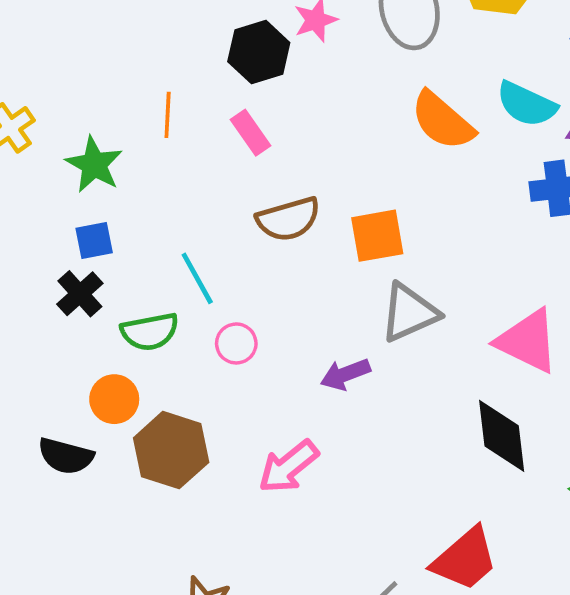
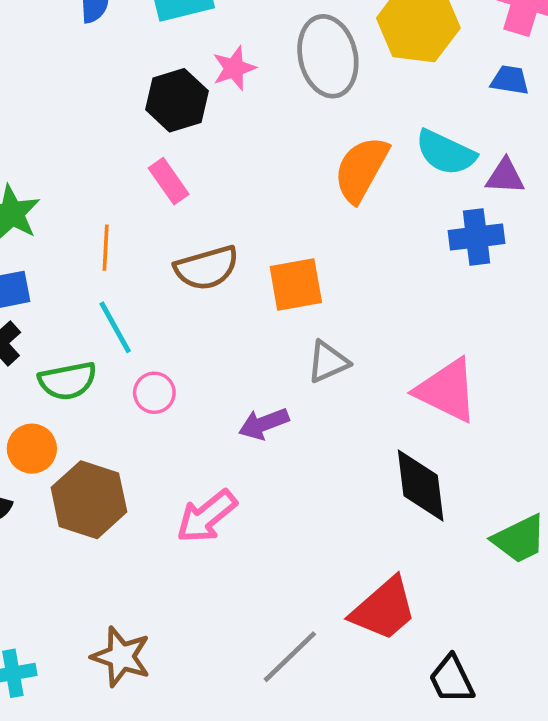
orange line: (168, 115) -> (106, 248), moved
orange semicircle: (442, 121) -> (361, 169), turned 78
gray triangle: (409, 313) -> (328, 362), size x0.7

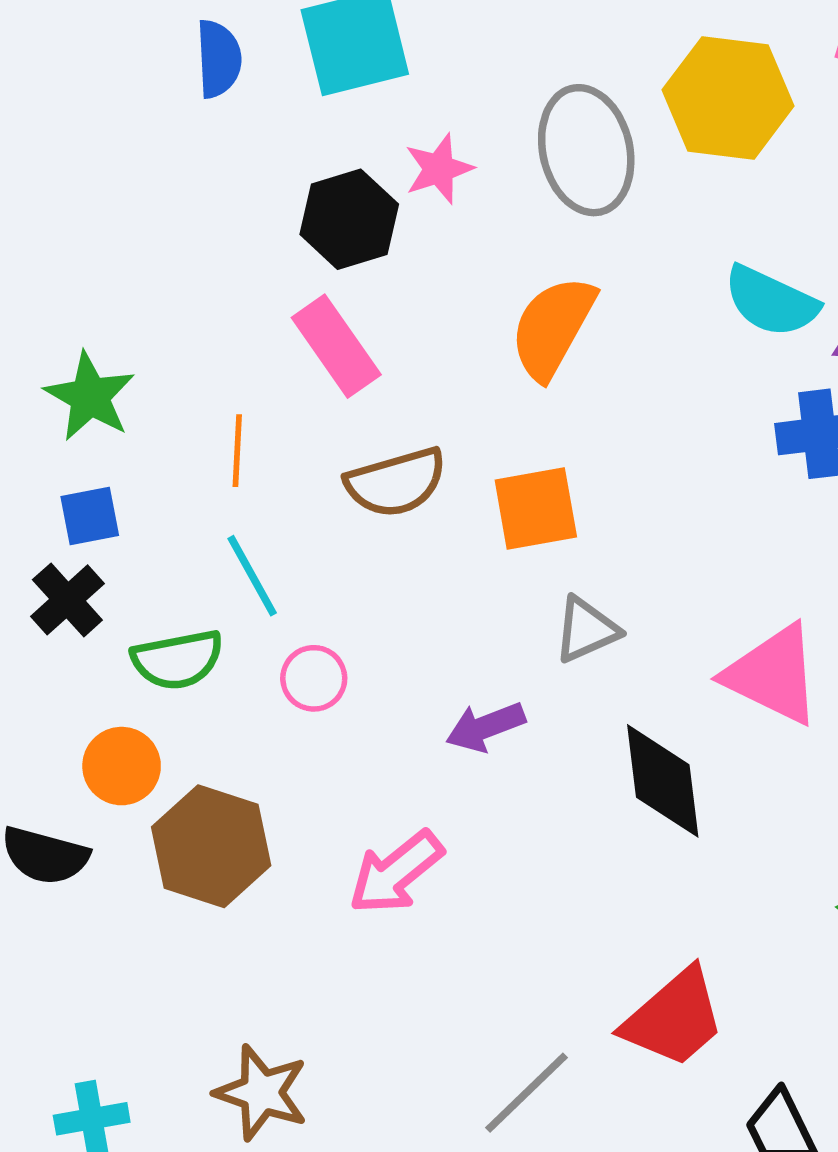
orange semicircle: (361, 169) -> (553, 327), moved
pink rectangle: (169, 181) -> (336, 346), size x1.4
black diamond: (421, 485) -> (663, 781), moved

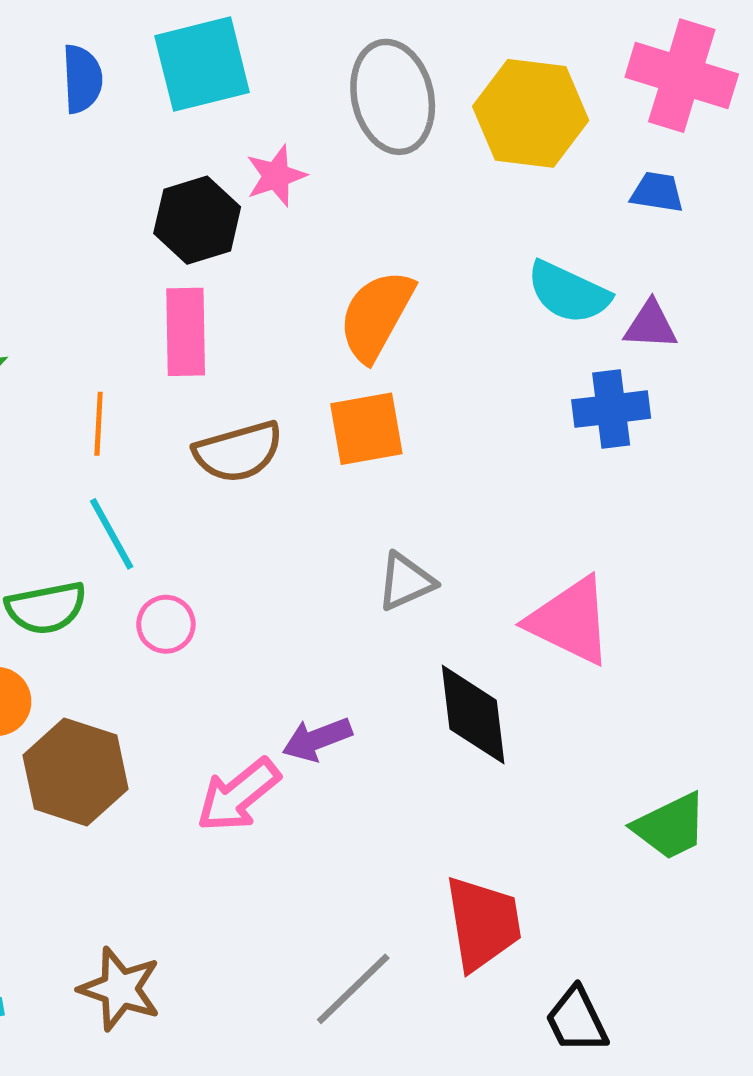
gray ellipse: (586, 150) -> (393, 97), moved
pink rectangle: (336, 346) -> (186, 332), turned 34
orange square: (536, 508) -> (366, 429), moved
purple arrow: (485, 727) -> (317, 739), moved
red trapezoid: (674, 1018) -> (483, 923), turned -58

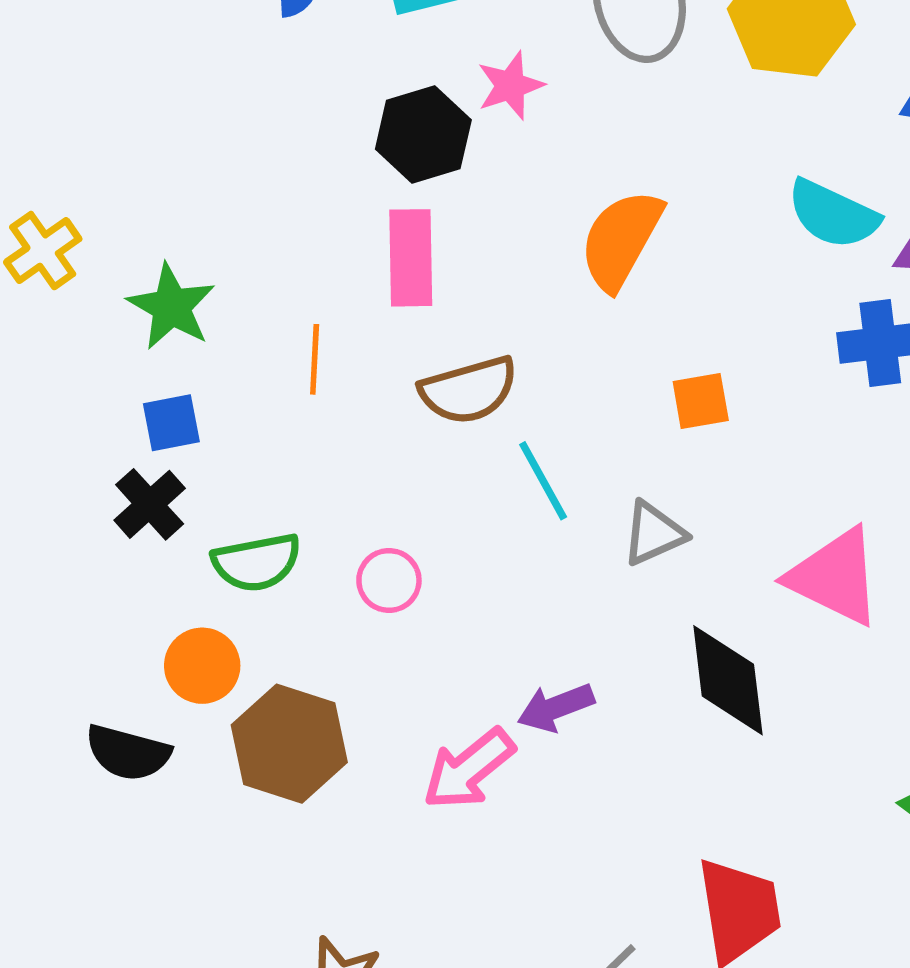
orange square: (366, 429) -> (701, 401), moved, size x0.7
cyan line: (112, 534) -> (543, 481), moved

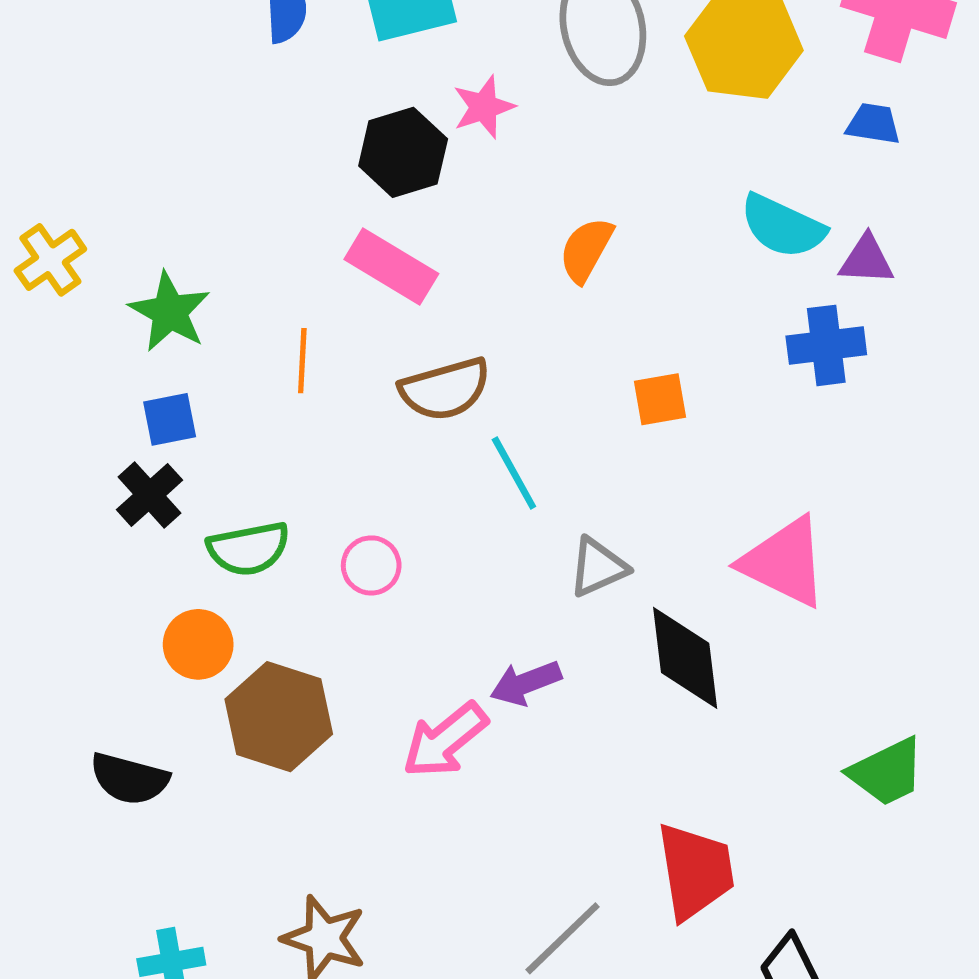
orange semicircle: (621, 240) -> (586, 250), size x0.7
pink rectangle: (411, 258) -> (391, 267), turned -58
gray triangle: (654, 533) -> (598, 567), moved
black semicircle: (128, 753) -> (129, 779), moved

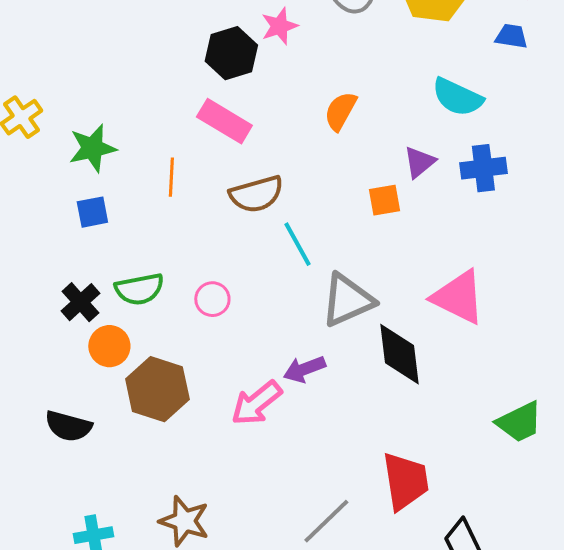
purple triangle: (867, 260) -> (419, 162), moved, turned -42
green star: (170, 312) -> (92, 148), turned 30
black cross: (149, 495) -> (80, 302), moved
gray triangle: (598, 567) -> (347, 300), size x1.5

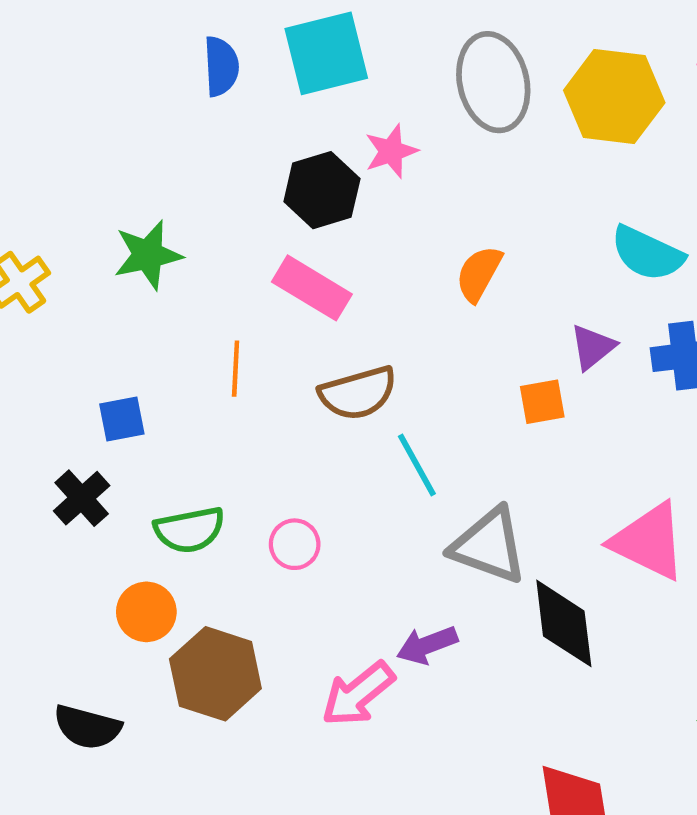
green star: (92, 148) -> (148, 255), moved
gray triangle: (347, 300) -> (489, 546), turned 44
black cross: (80, 302) -> (82, 498), moved

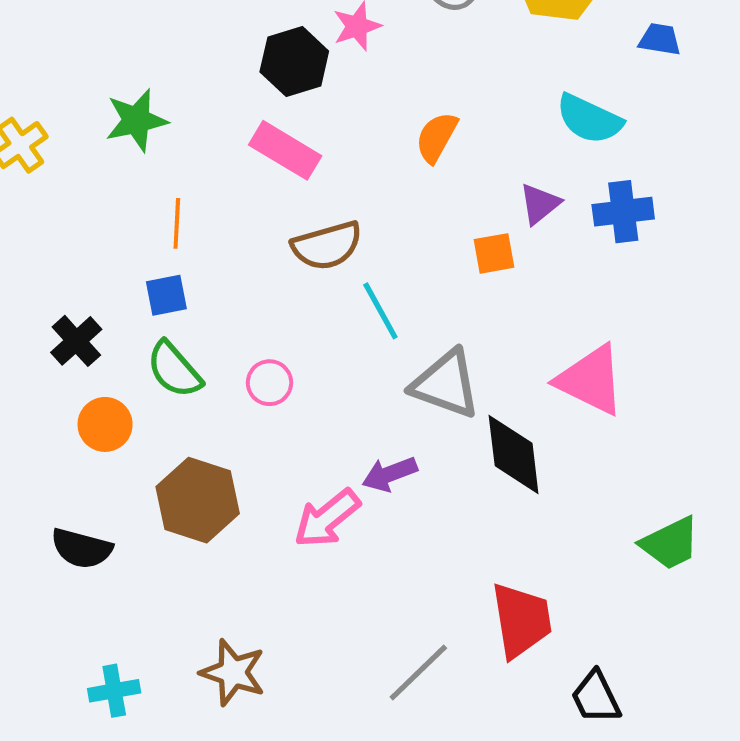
orange line: (236, 369) -> (177, 223), moved
blue square: (122, 419) -> (166, 295), moved
green semicircle: (190, 530) -> (174, 370), turned 60
orange circle: (146, 612) -> (105, 424), moved

